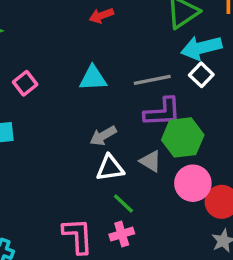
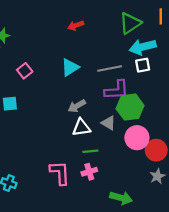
white square: (201, 75) -> (143, 65), turned 35
cyan triangle: (93, 78) -> (70, 67), turned -30
green line: (123, 204) -> (90, 151), turned -49

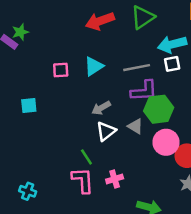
green triangle: (130, 23) -> (143, 17), moved
red arrow: (76, 25) -> (100, 21), size x1.6
pink square: (25, 71) -> (61, 70), moved, turned 35
white triangle: (81, 127) -> (106, 131), turned -30
green line: (90, 151) -> (86, 157), moved, turned 63

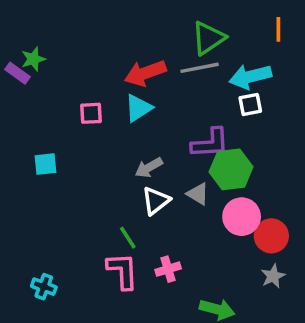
red arrow: (100, 21) -> (145, 73), moved
gray line: (137, 68) -> (200, 68), moved

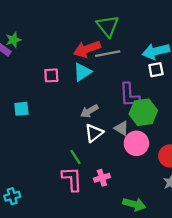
green triangle: (208, 38) -> (108, 26), moved, turned -35
gray line: (200, 68) -> (108, 54), moved
purple L-shape: (210, 143) -> (130, 95), turned 90
pink circle: (242, 217) -> (136, 143), moved
cyan cross: (44, 287) -> (12, 196), moved, turned -35

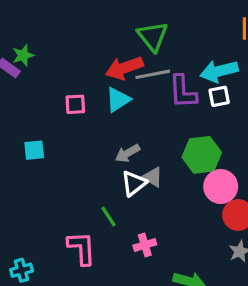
purple L-shape: (130, 95) -> (183, 92), moved
gray triangle: (121, 128) -> (153, 177), moved
pink circle: (136, 143) -> (221, 187), moved
pink L-shape: (72, 179) -> (82, 248), moved

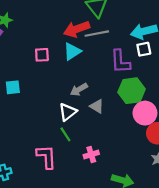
purple L-shape: (183, 92) -> (120, 62), moved
white triangle: (134, 183) -> (68, 112), moved

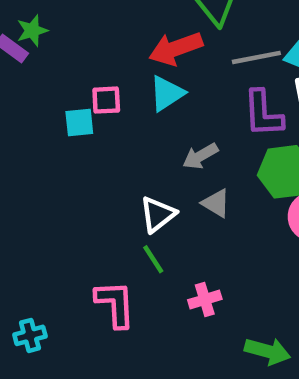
gray line: (97, 34) -> (256, 57), moved
cyan square: (13, 87) -> (79, 122), moved
gray arrow: (79, 90) -> (200, 156), moved

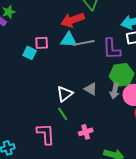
gray line: (256, 57) -> (84, 43), moved
cyan triangle: (167, 93) -> (69, 40), turned 36
cyan square: (79, 122) -> (30, 53), turned 32
gray arrow: (200, 156) -> (115, 91), moved, turned -49

